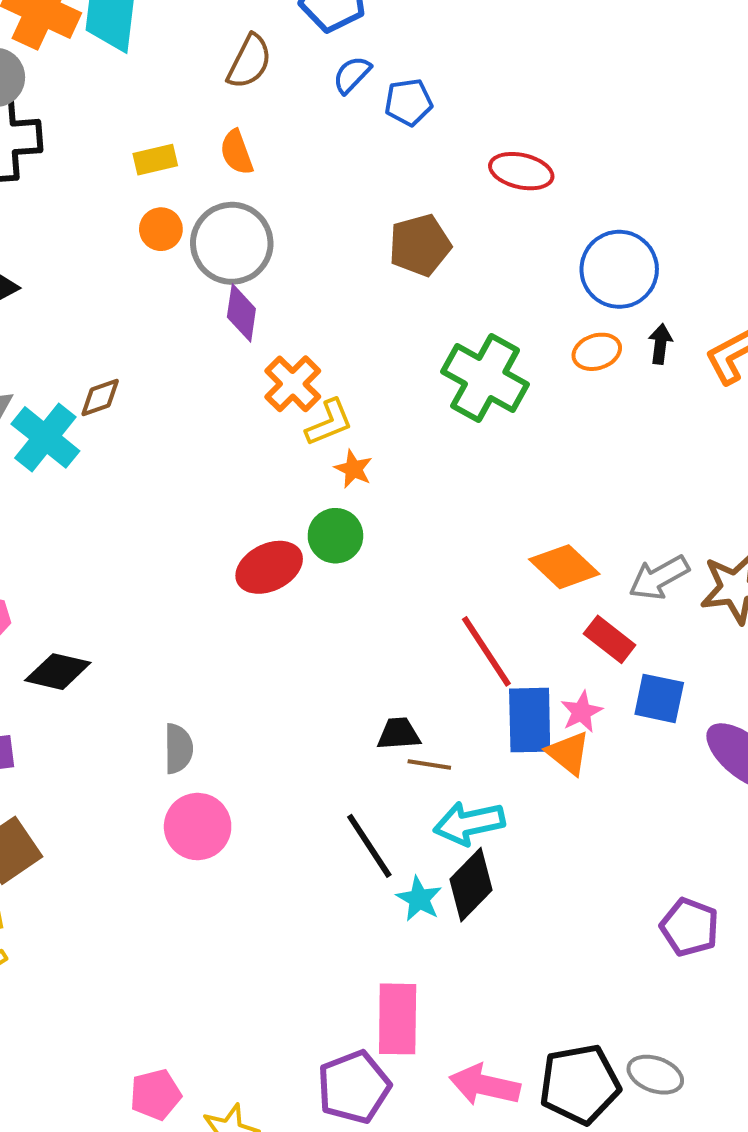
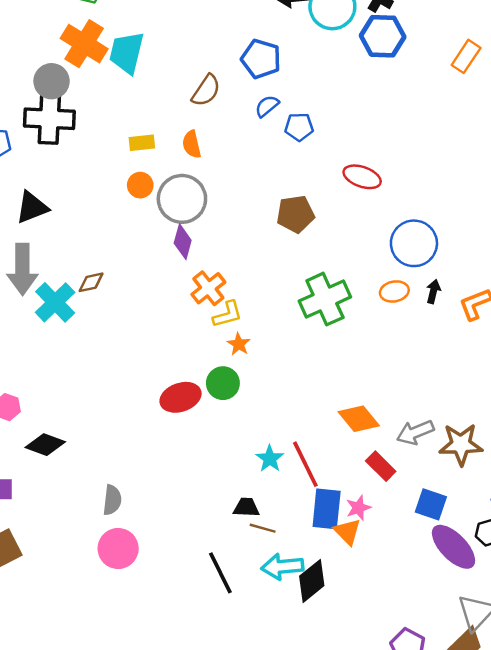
green cross: (485, 378) -> (325, 299), turned 30
blue square: (659, 698) -> (431, 504), moved
black diamond: (471, 885) -> (312, 581), moved
cyan star: (419, 899) -> (270, 459), moved

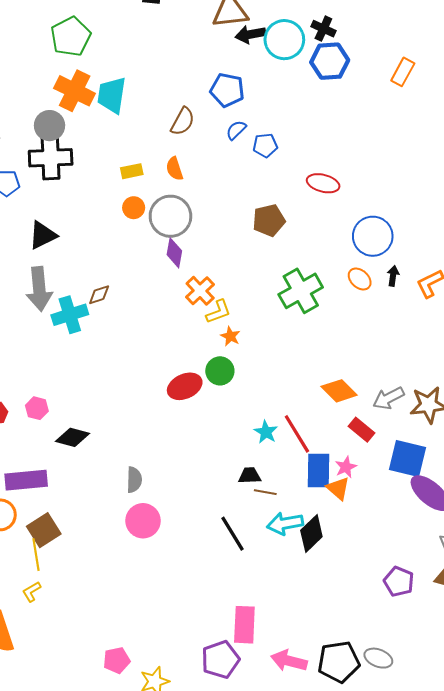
orange ellipse: (394, 291) -> (360, 279), turned 60
cyan cross: (55, 302) -> (70, 315), turned 32
blue square: (431, 504) -> (408, 459), size x1.4

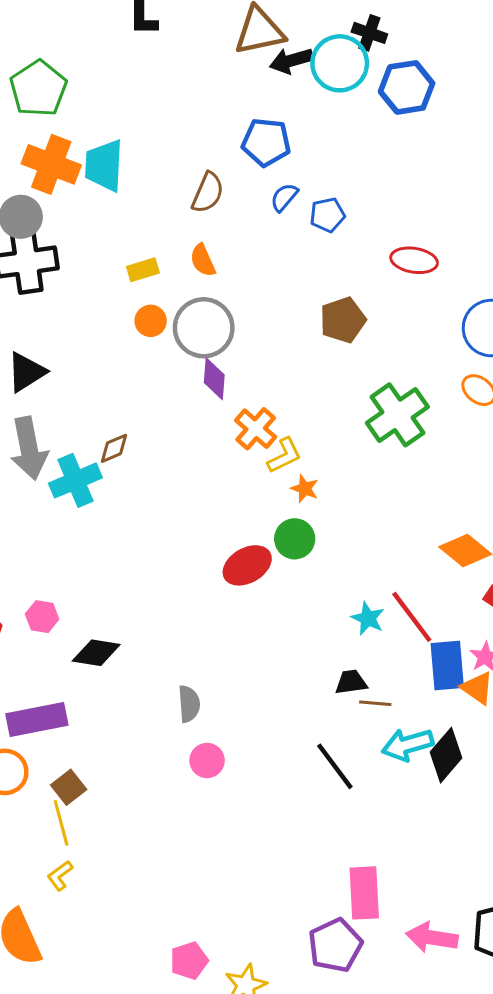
black cross: (323, 29) -> (369, 33), moved
pink circle: (143, 521) -> (207, 760), size x0.7
brown square: (44, 530) -> (69, 787), size x0.7

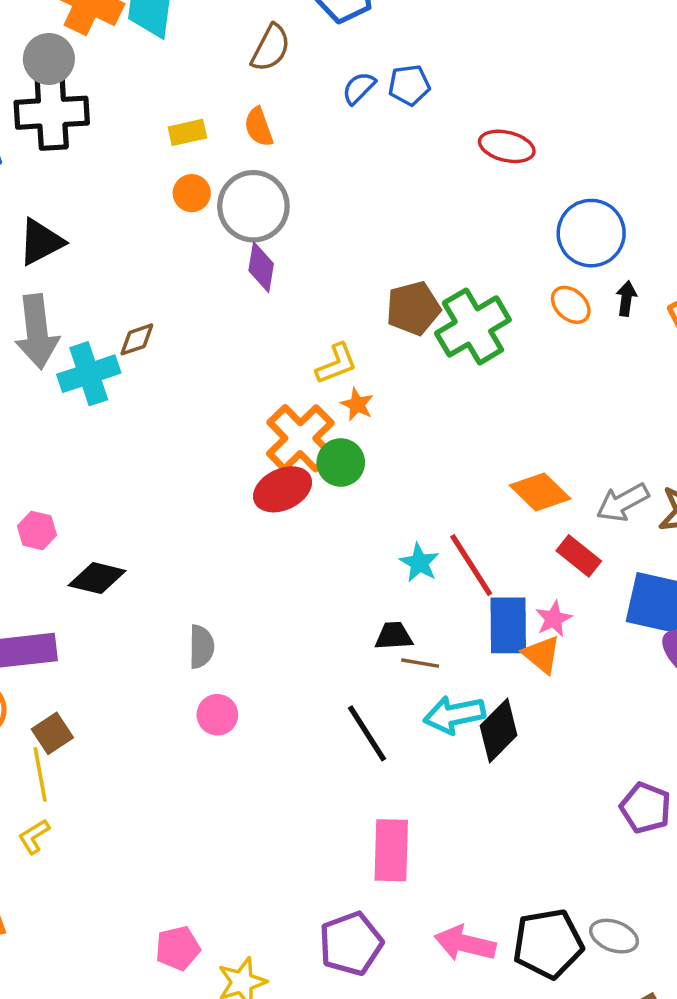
blue semicircle: (284, 197) -> (359, 88), moved
brown pentagon: (343, 320) -> (413, 308), moved
orange cross: (256, 429) -> (300, 438), moved, size x1.4
pink rectangle: (364, 893) -> (391, 850), moved

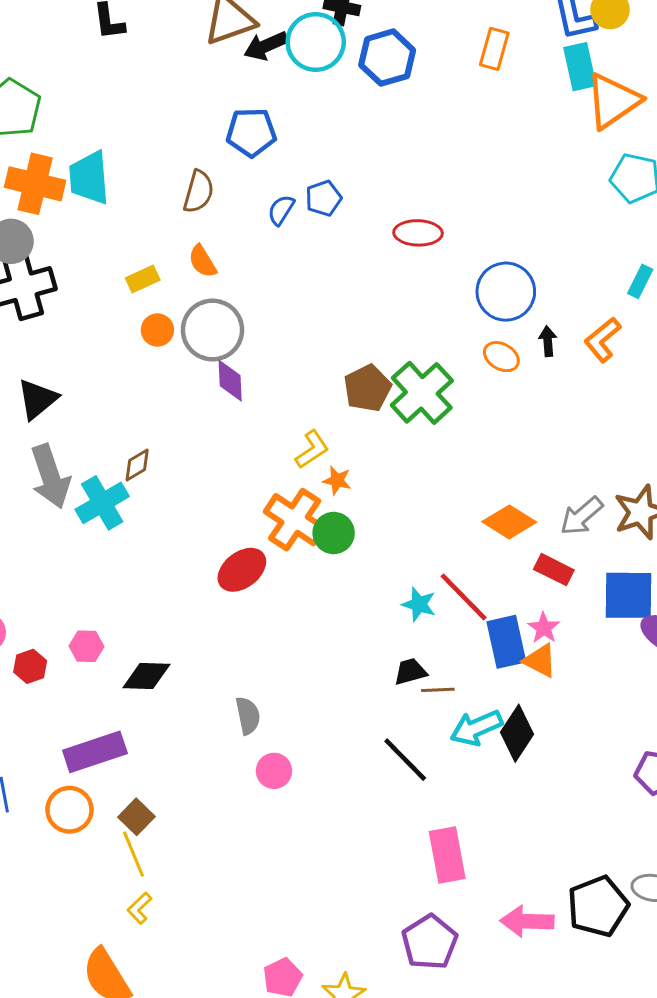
red ellipse: (283, 489) -> (242, 570), moved

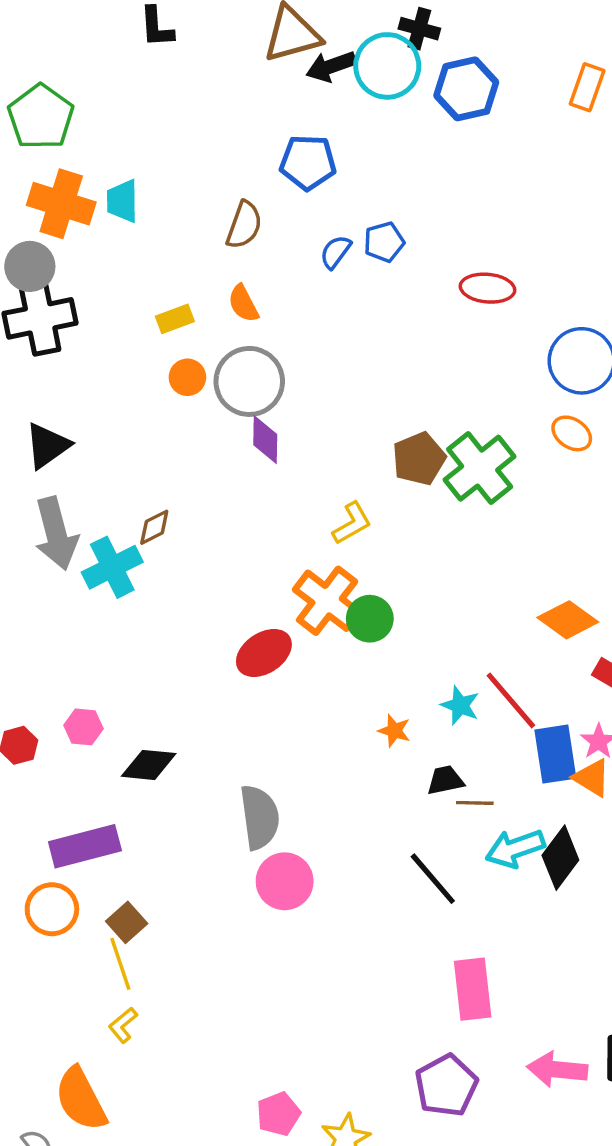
cyan trapezoid: (89, 178) -> (122, 201), size x0.7
orange star: (337, 480) -> (394, 731), moved
gray semicircle: (248, 716) -> (260, 817), size x1.5
pink circle: (274, 771) -> (285, 881), size x1.4

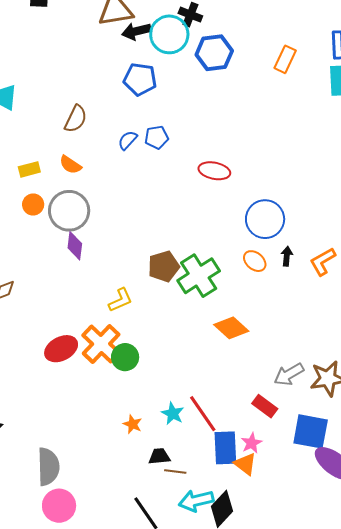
blue pentagon: (308, 162) -> (140, 79), moved
orange semicircle: (243, 304) -> (70, 165), turned -35
orange diamond: (568, 620) -> (231, 328), moved
red ellipse: (264, 653) -> (61, 349), moved

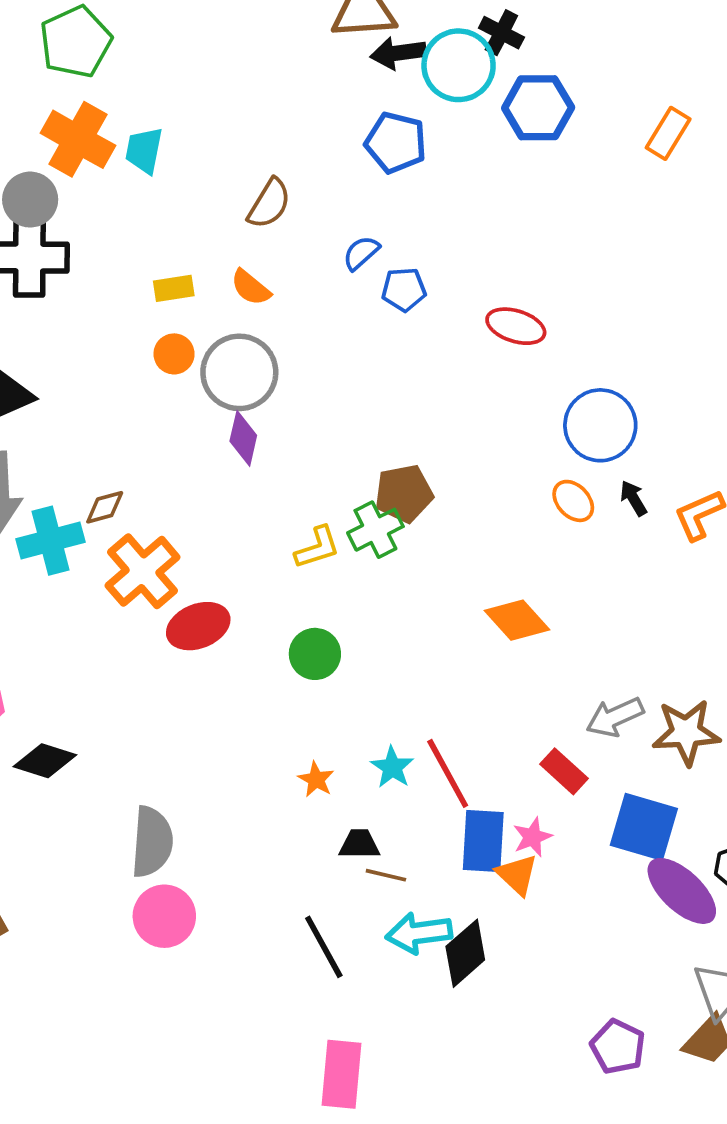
blue pentagon: (157, 137) -> (404, 289), moved
black arrow: (287, 256) -> (633, 498), turned -42
green cross: (199, 276) -> (375, 530), moved, size x0.7
orange cross: (101, 344) -> (143, 571), moved

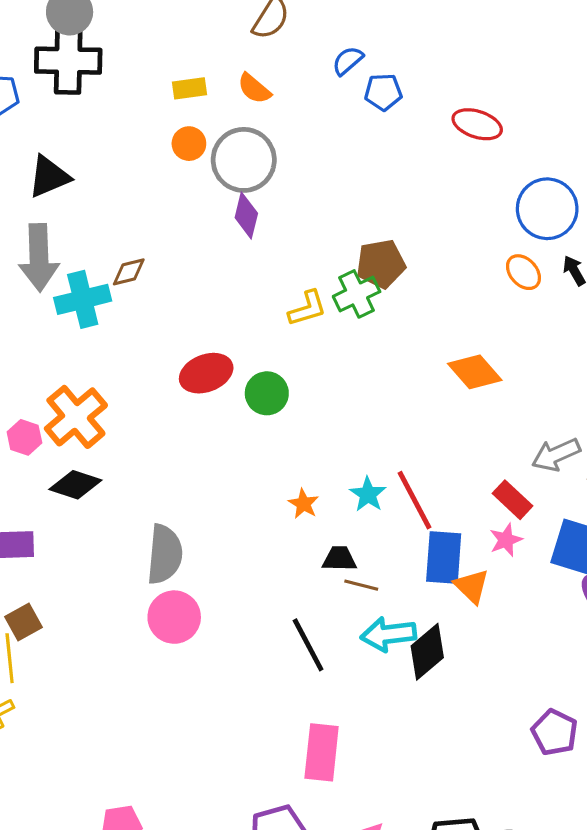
orange cross: (143, 571) -> (76, 417), moved
green circle: (315, 654) -> (267, 393), moved
pink star: (532, 837) -> (506, 540), moved

